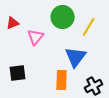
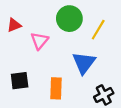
orange rectangle: (62, 80) -> (56, 88), moved

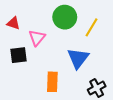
red triangle: (14, 25) -> (13, 23), turned 40
black square: (20, 81) -> (19, 55), moved

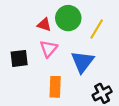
red triangle: (13, 23) -> (44, 25), moved
pink triangle: (37, 38) -> (49, 49), moved

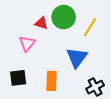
pink triangle: (49, 49) -> (27, 43), moved
black square: (19, 58) -> (18, 78), moved

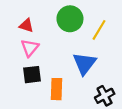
red triangle: (41, 23) -> (26, 25), moved
black square: (18, 78) -> (32, 75), moved

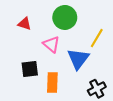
yellow line: (99, 30) -> (97, 38), moved
pink triangle: (30, 48) -> (51, 44), moved, turned -30

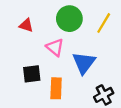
yellow line: (97, 38) -> (104, 23), moved

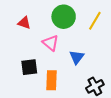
blue triangle: (84, 63) -> (77, 57), size x0.7

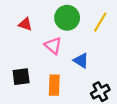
blue triangle: (77, 57) -> (81, 61), turned -35
black square: (29, 67) -> (21, 77), moved

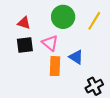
black square: (21, 77) -> (25, 45), moved
orange rectangle: (54, 85) -> (55, 66), moved

